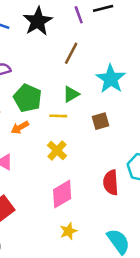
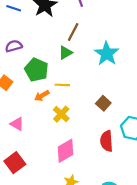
green triangle: (71, 94) -> (66, 53), moved
brown square: (100, 121) -> (103, 103), moved, turned -32
orange arrow: (20, 127) -> (42, 96), moved

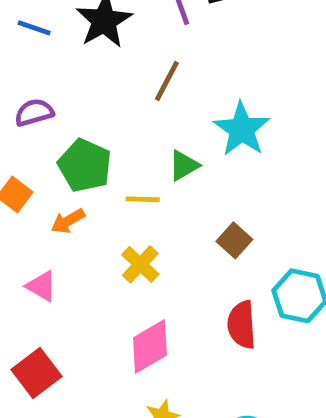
green triangle: (66, 53) -> (184, 165), moved
orange arrow: (42, 96) -> (68, 221), moved

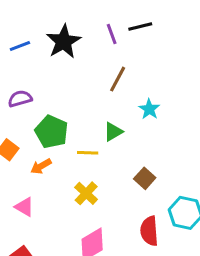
blue line: (34, 28) -> (20, 46), turned -40
brown line: (167, 81) -> (118, 79), moved
cyan star: (242, 129) -> (149, 109), size x0.6

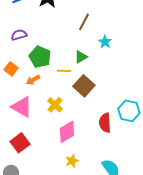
brown square: (145, 178) -> (84, 86), moved, size x1.5
yellow cross: (86, 193) -> (55, 105), moved
pink triangle: (24, 207) -> (22, 107), size x1.6

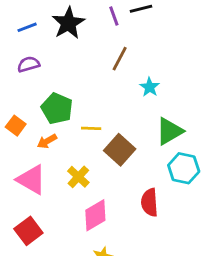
purple semicircle: (19, 35) -> (28, 64), moved
green triangle: (81, 57) -> (169, 131), moved, size x1.5
cyan hexagon: (129, 111) -> (184, 168), moved

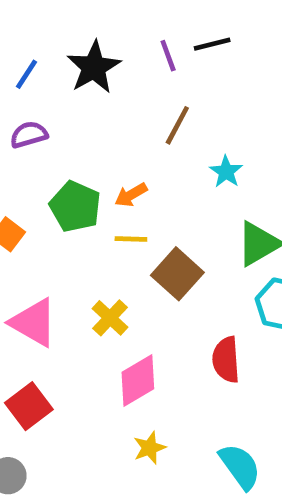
blue line: (27, 27) -> (26, 74), turned -36
orange arrow: (47, 141) -> (131, 195), moved

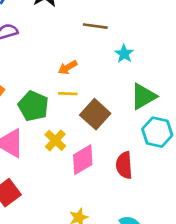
brown line: (177, 125) -> (95, 26), turned 70
green pentagon: (75, 207) -> (33, 106), moved
pink diamond: (138, 381) -> (83, 160), moved

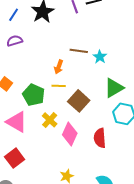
brown line: (95, 26) -> (79, 51), moved
orange arrow: (68, 67) -> (59, 67), turned -40
pink diamond: (83, 160) -> (70, 134), turned -35

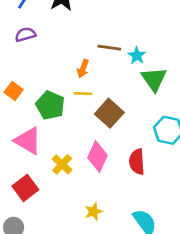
green triangle: (114, 88) -> (154, 79), moved, turned -35
yellow cross: (50, 120) -> (62, 164), moved

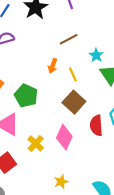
brown line: (109, 48) -> (69, 39), moved, turned -36
yellow line: (83, 94) -> (73, 74), moved, turned 64
red semicircle: (137, 162) -> (96, 125), moved

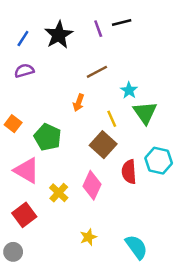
yellow line: (73, 74) -> (112, 119), moved

